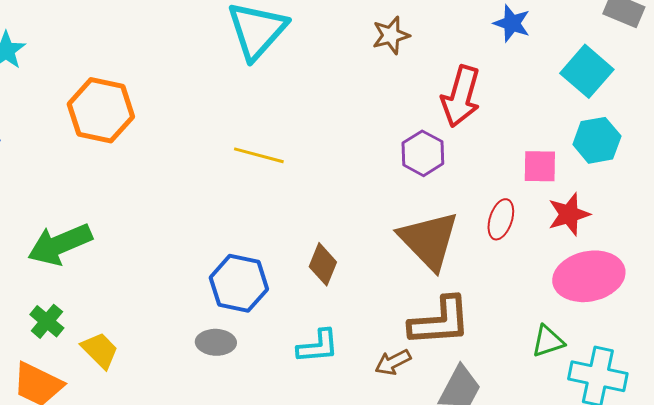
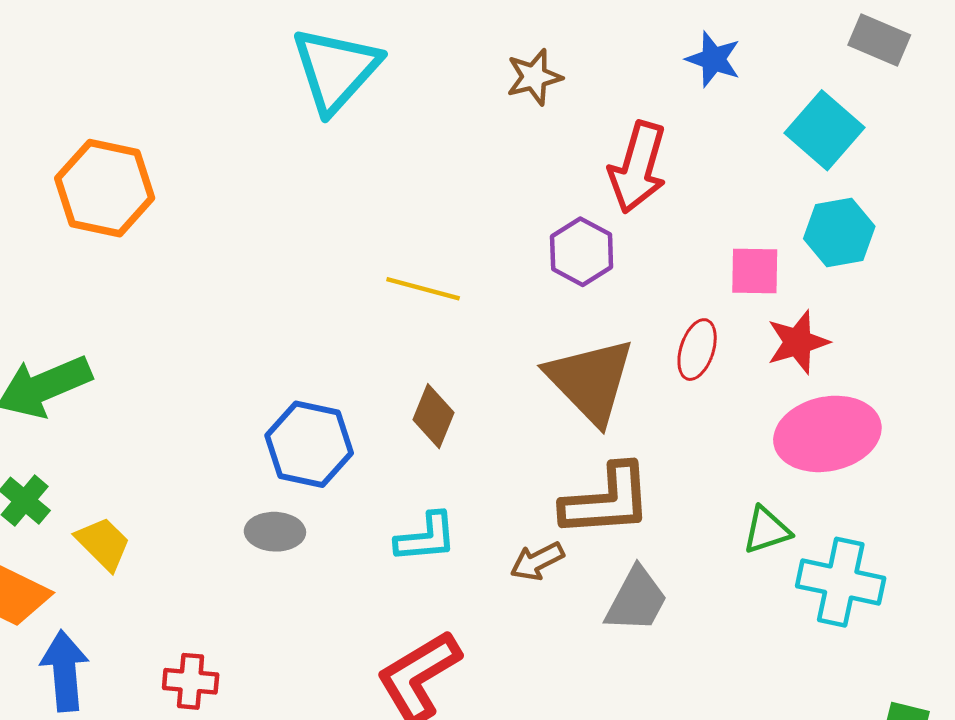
yellow line: (259, 155) -> (423, 289), moved

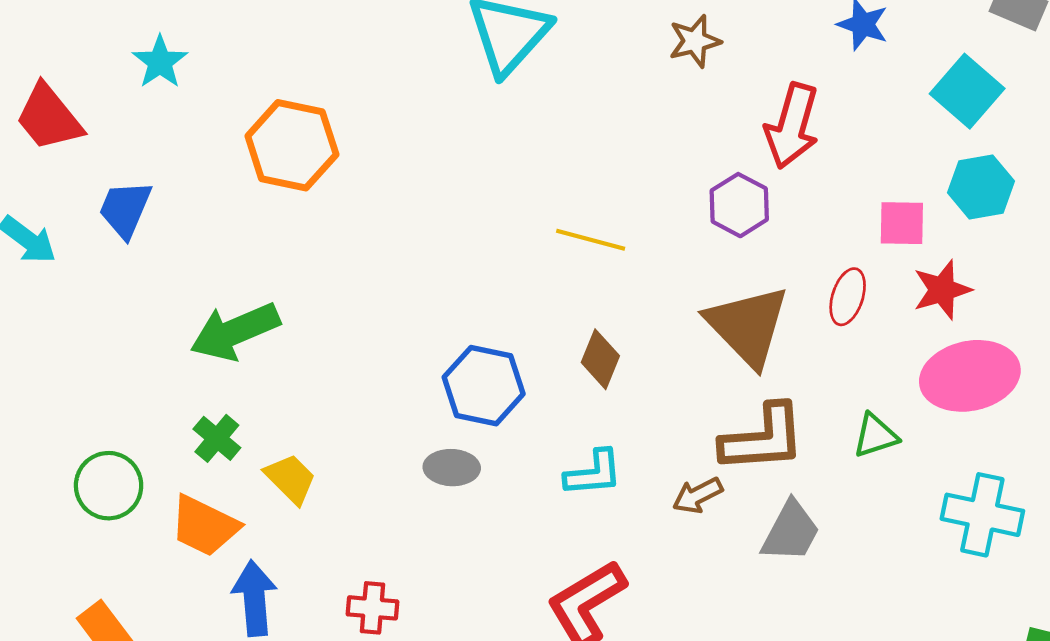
green triangle: (767, 530) -> (875, 436), moved

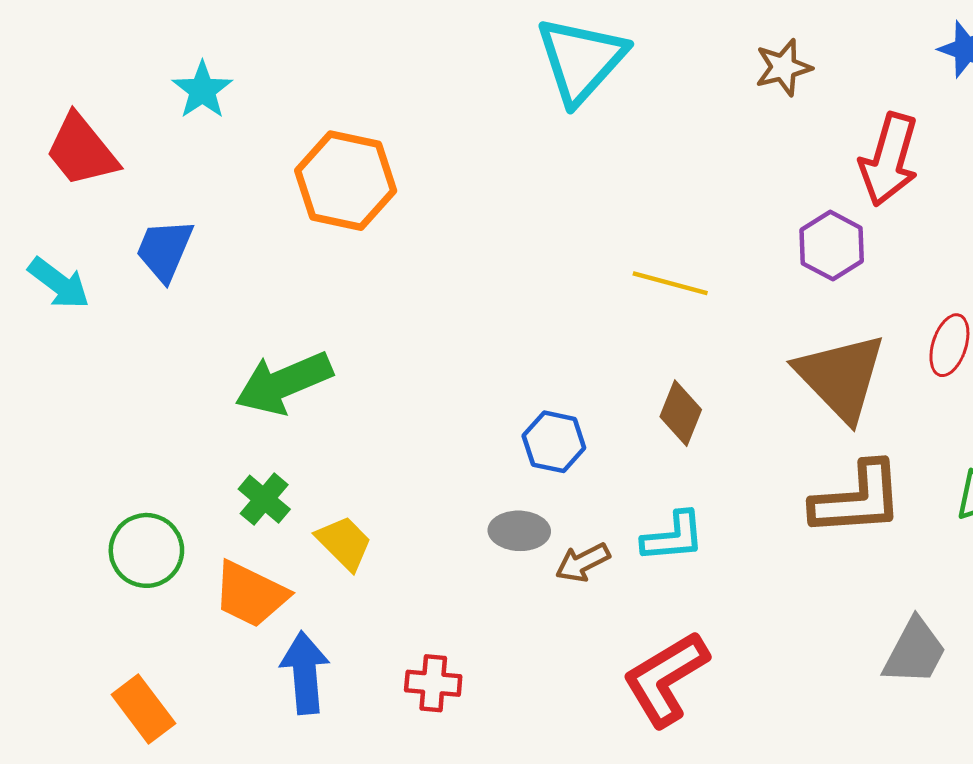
blue hexagon: (484, 386) -> (554, 442), size x0.7
brown arrow: (698, 495) -> (583, 563), moved
gray trapezoid: (791, 531) -> (915, 652), moved

